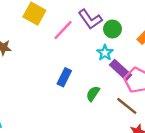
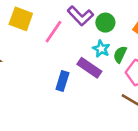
purple rectangle: (120, 70) -> (89, 68), moved
green semicircle: (93, 94) -> (120, 54), moved

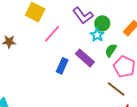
pink line: (53, 32) -> (52, 34), moved
cyan star: (101, 49) -> (97, 35), moved

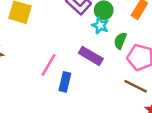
pink line: (52, 34) -> (49, 65), moved
blue rectangle: (62, 66) -> (65, 82), moved

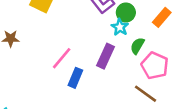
purple rectangle: (91, 56) -> (105, 56), turned 75

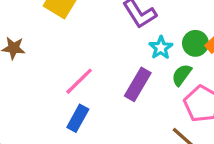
green circle: (126, 13) -> (195, 43), moved
blue rectangle: (75, 78) -> (78, 118), moved

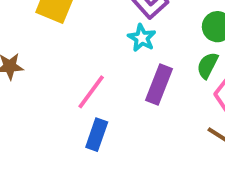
cyan star: (161, 48) -> (142, 38), moved

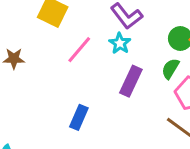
pink line: (91, 92) -> (79, 50), moved

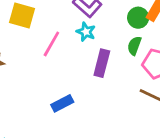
blue rectangle: (79, 117) -> (62, 103), turned 50

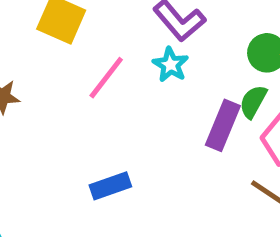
purple rectangle: (102, 63) -> (223, 125), moved

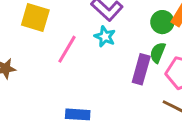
blue rectangle: (110, 186) -> (78, 114), turned 30

